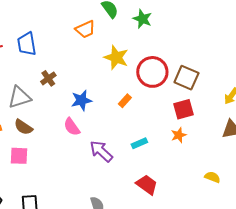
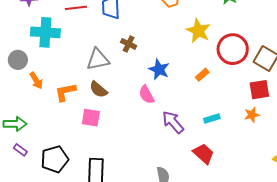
brown cross: (48, 78) -> (129, 44), turned -35
blue star: (81, 100) -> (159, 69), turned 30
red trapezoid: (147, 185) -> (204, 154), moved

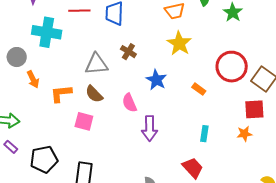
yellow star: (198, 31) -> (179, 43), moved
orange rectangle: (202, 75) -> (199, 89), turned 72
pink semicircle: (146, 95) -> (129, 103), moved
cyan rectangle: (212, 118) -> (204, 134), turned -70
purple arrow: (173, 122) -> (150, 128), moved, turned -145

